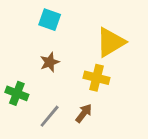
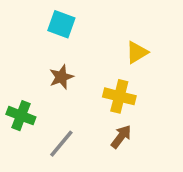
yellow triangle: (111, 42) -> (137, 52), size x0.6
brown arrow: (84, 113) -> (121, 137), moved

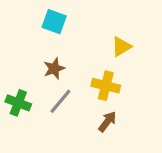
gray line: (61, 144) -> (60, 101), moved

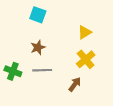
yellow cross: (106, 86) -> (86, 59), moved, turned 36
gray line: (60, 101) -> (42, 70), turned 48

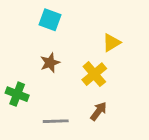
yellow cross: (86, 59) -> (94, 74), moved
gray line: (42, 70) -> (56, 121), moved

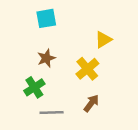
cyan square: (50, 20) -> (46, 18), turned -30
green cross: (17, 94) -> (34, 87), moved, turned 36

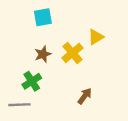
yellow cross: (87, 69) -> (72, 53), moved
gray line: (52, 113) -> (19, 105), moved

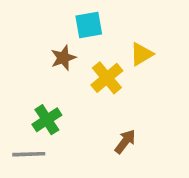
cyan square: (43, 17) -> (89, 25), moved
brown star: (43, 54) -> (63, 58), moved

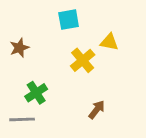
yellow triangle: (141, 54) -> (109, 42), turned 42
brown star: (63, 58) -> (19, 48), moved

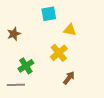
yellow triangle: (109, 42) -> (70, 30), moved
yellow cross: (83, 60) -> (59, 53), moved

